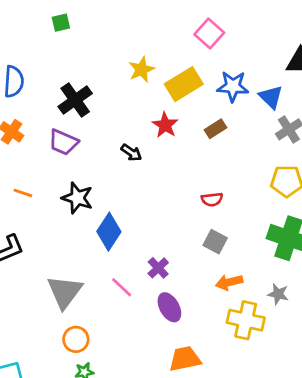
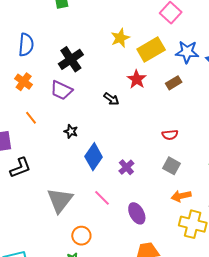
orange line: (23, 193) -> (31, 118), moved, turned 32
black star: (77, 198) -> (71, 131), size x0.6
purple cross: (158, 268) -> (126, 167), moved
orange circle: (76, 339) -> (81, 236), moved

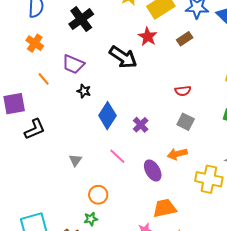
purple trapezoid: (61, 90) -> (73, 64), moved
black arrow: (111, 99) -> (123, 57), size x1.8
orange arrow: (181, 196) -> (177, 154), moved
gray triangle: (60, 200) -> (75, 160), size x0.5

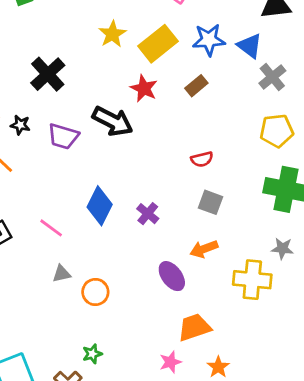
purple trapezoid: (73, 64) -> (63, 136), moved
black star: (84, 91) -> (20, 125), moved
pink line: (117, 156) -> (51, 228), moved
gray triangle: (75, 160) -> (62, 274), turned 48
orange circle: (98, 195) -> (95, 292), moved

